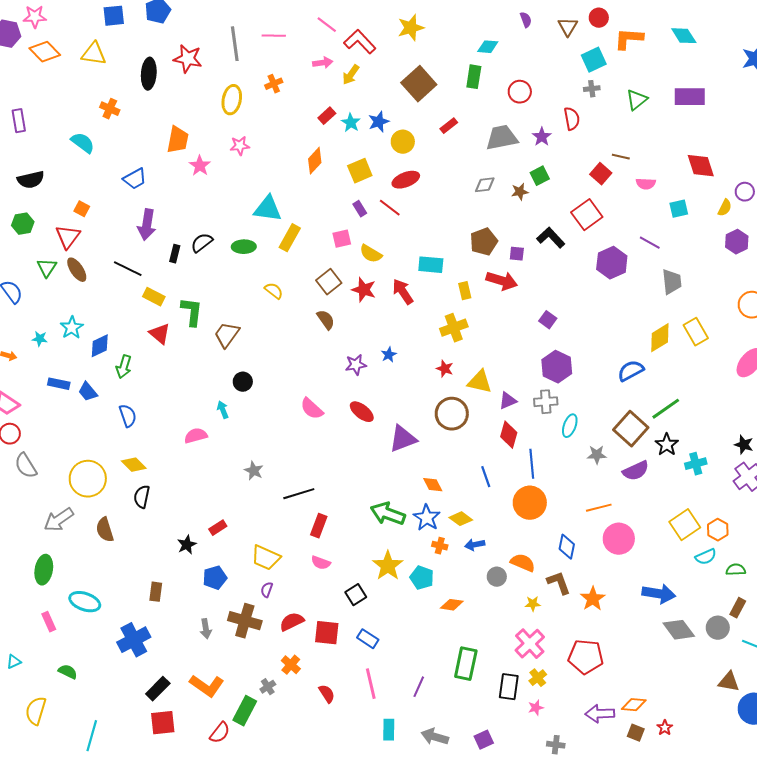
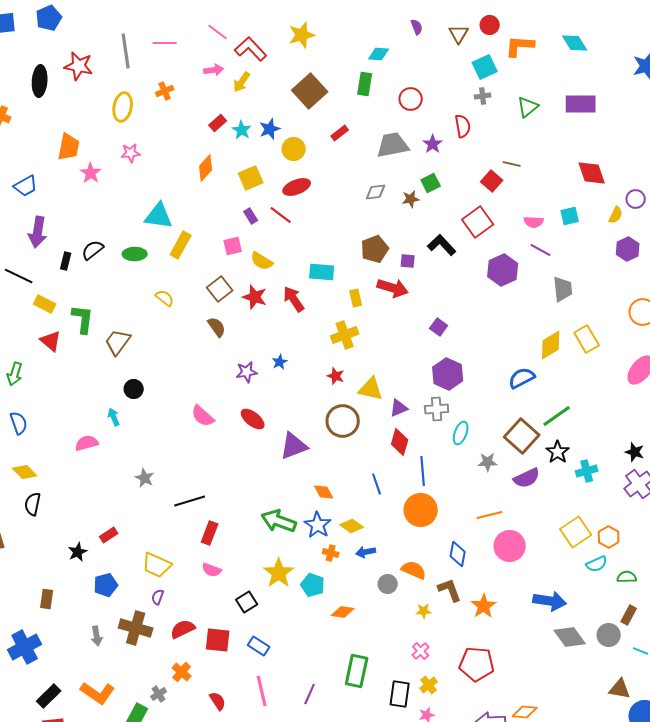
pink semicircle: (646, 184) -> (534, 222), moved
pink cross: (530, 644) -> (421, 651), size x0.6

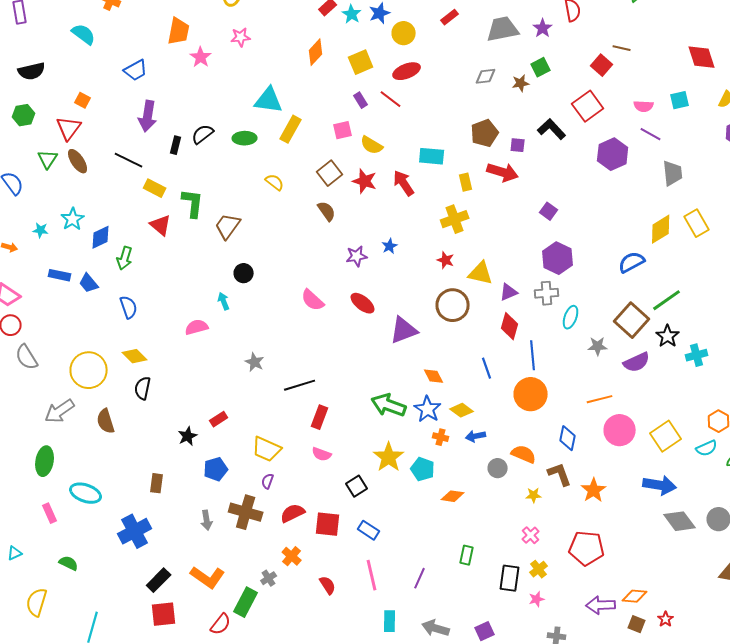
yellow square: (576, 532) -> (666, 436), moved
green rectangle: (357, 671) -> (467, 555), size x0.6

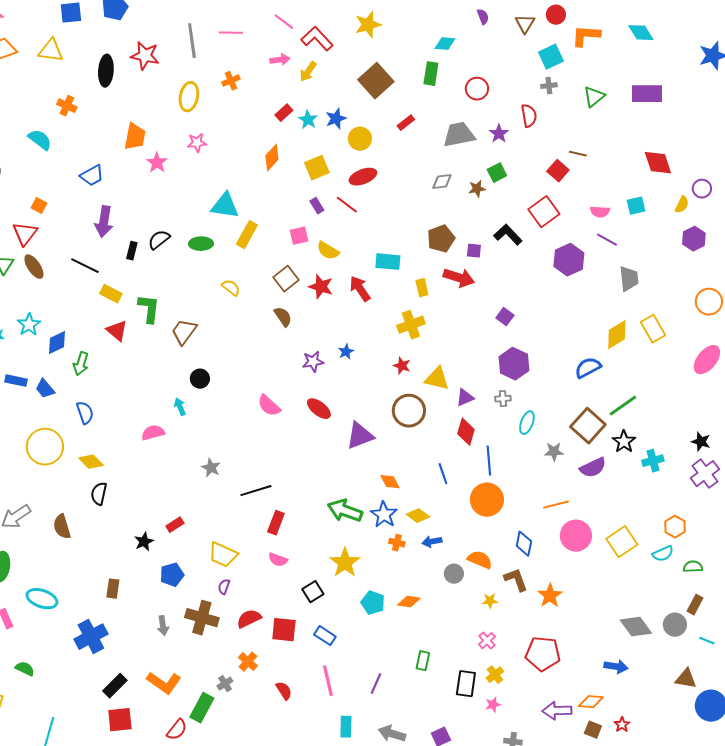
gray cross: (547, 293) -> (503, 399), size x0.7
yellow circle: (89, 370) -> (45, 447), moved
cyan pentagon: (423, 469) -> (373, 603), moved
blue arrow: (660, 485) -> (616, 667), moved, size x0.7

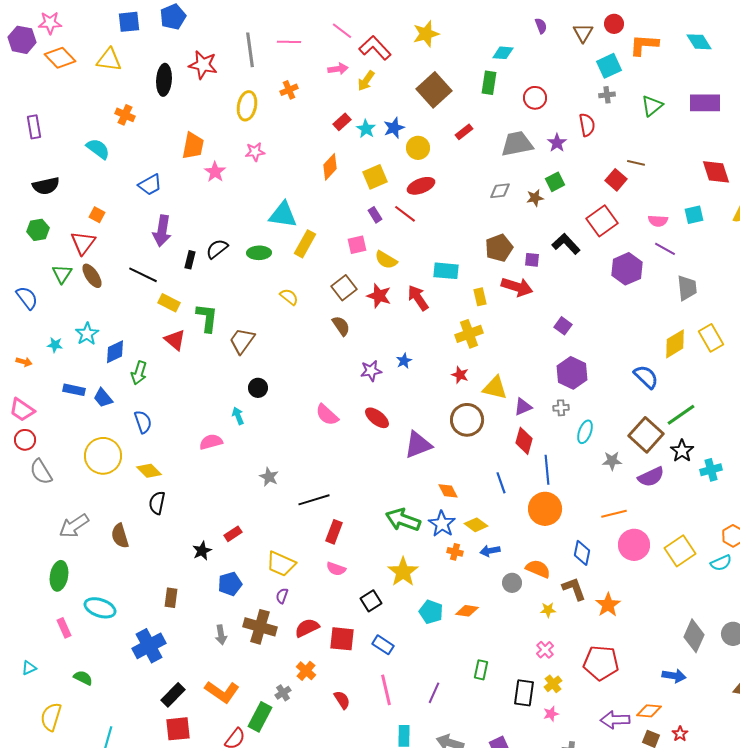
blue semicircle: (588, 368) -> (646, 377), turned 72
gray diamond: (636, 627) -> (694, 636), turned 60

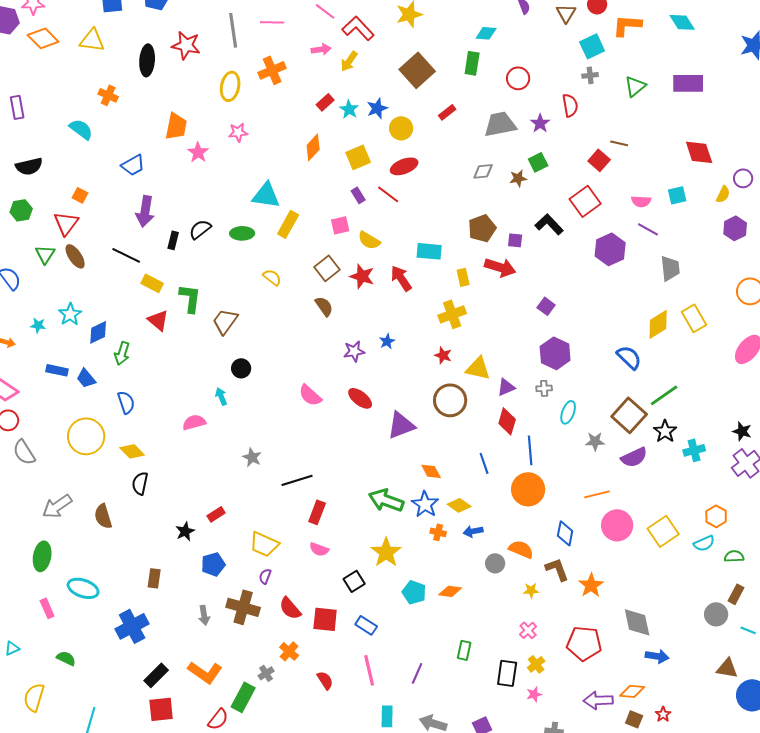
orange cross: (289, 90) -> (272, 70), size x1.5
red semicircle: (307, 628) -> (290, 608), turned -105
gray diamond: (694, 636) -> (637, 622), moved, turned -36

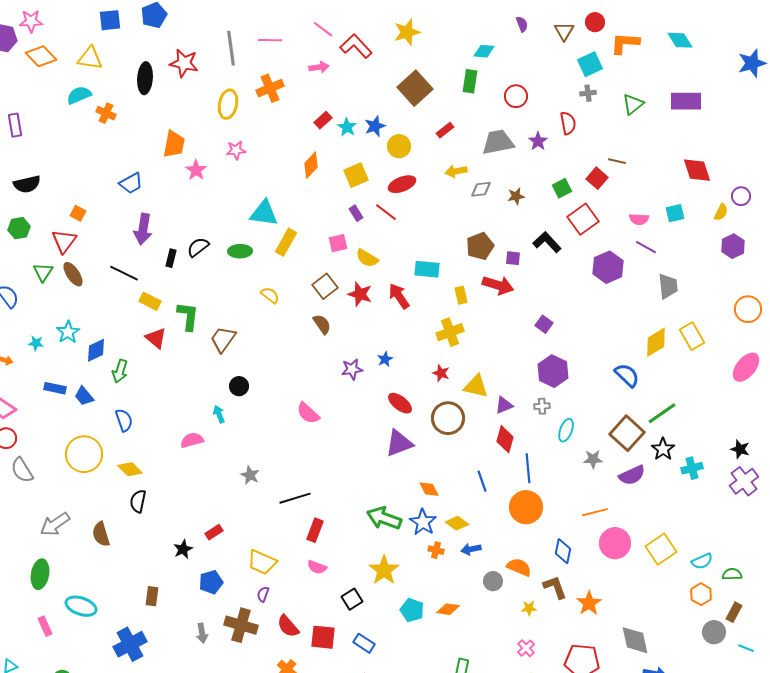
yellow arrow: (349, 61) -> (456, 171), moved, turned 45
cyan semicircle: (81, 129) -> (79, 95), moved, turned -60
green square: (538, 162) -> (562, 188), moved
red ellipse: (360, 398) -> (400, 403), moved
orange hexagon: (716, 516) -> (701, 594), moved

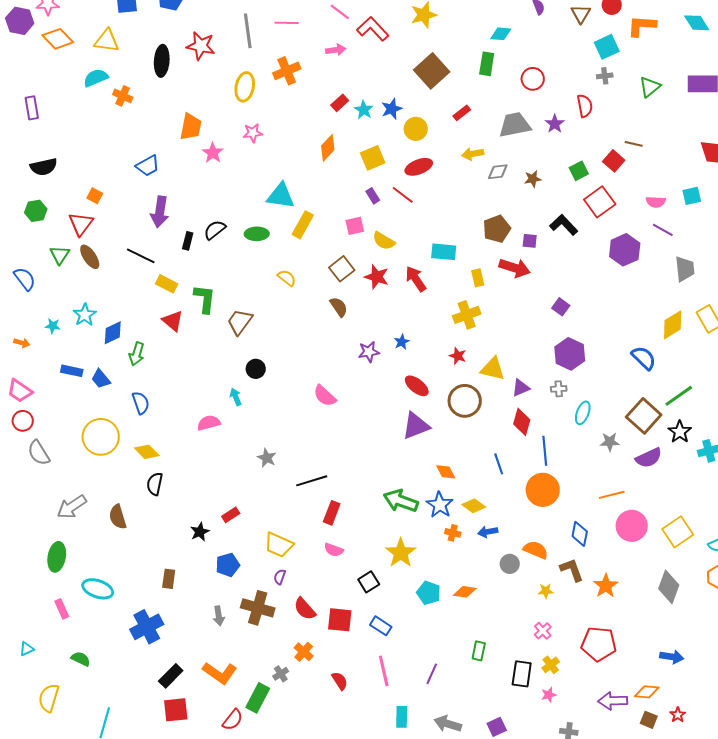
gray diamond: (635, 640) -> (669, 587), moved, turned 32

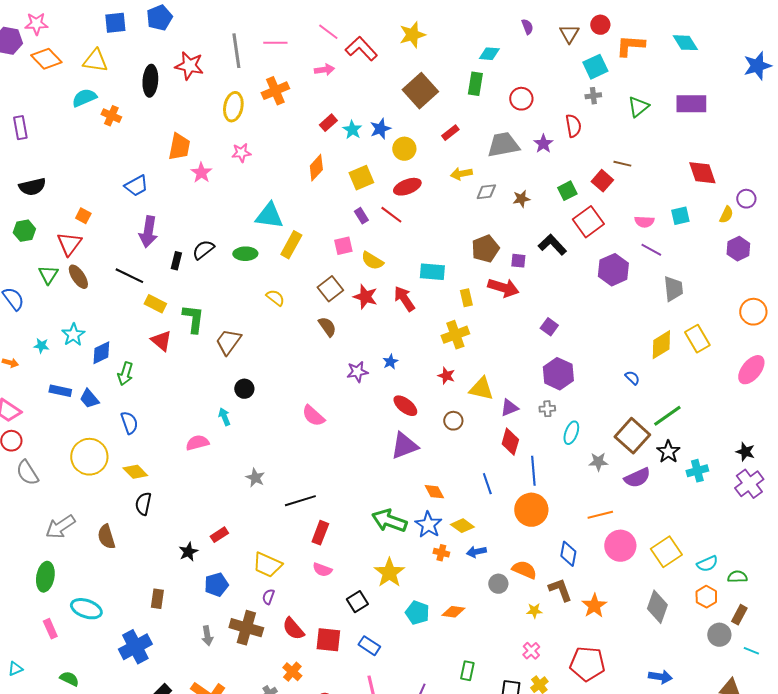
blue semicircle: (644, 358) -> (632, 378), size x0.6
brown circle: (465, 401) -> (453, 421), size x0.6

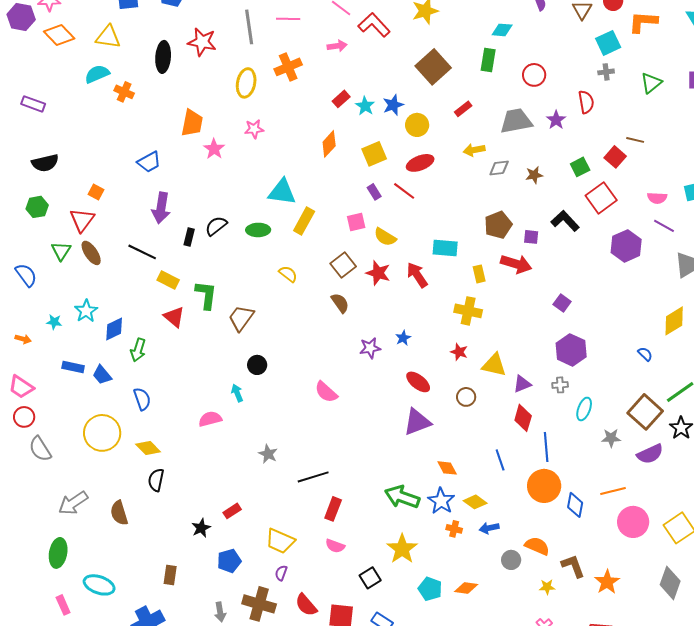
purple rectangle: (20, 128) -> (33, 104), turned -60
yellow cross: (455, 335) -> (468, 311), turned 32
blue diamond: (568, 554) -> (575, 505), moved

